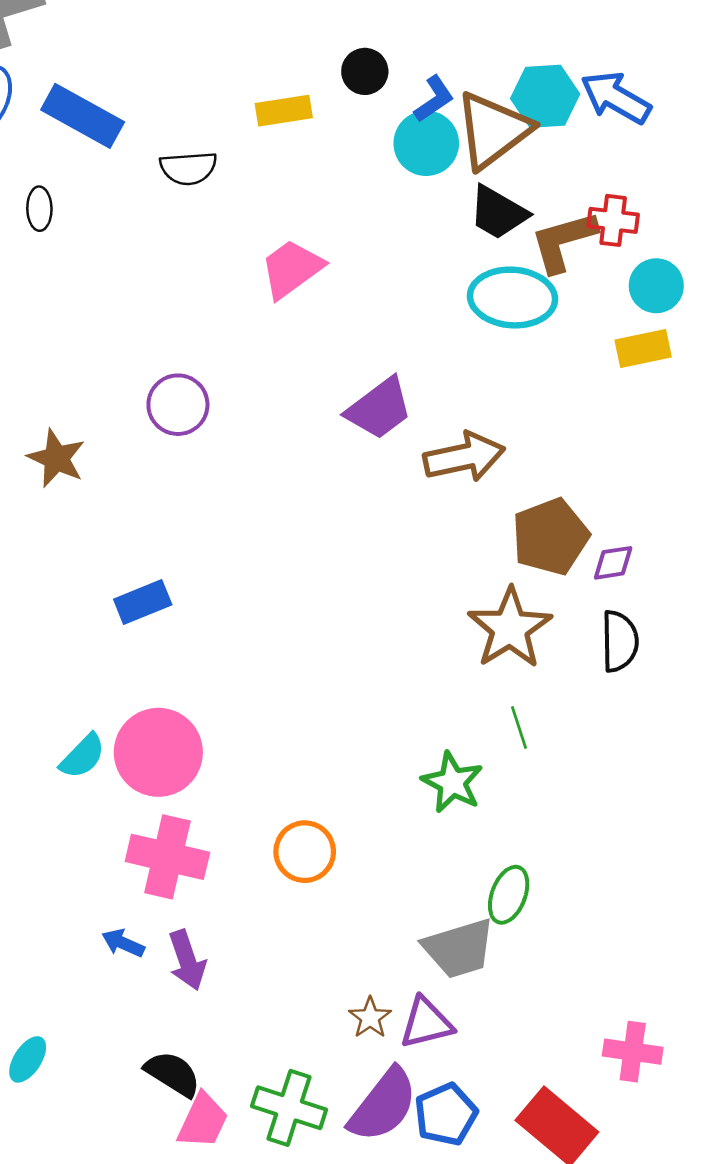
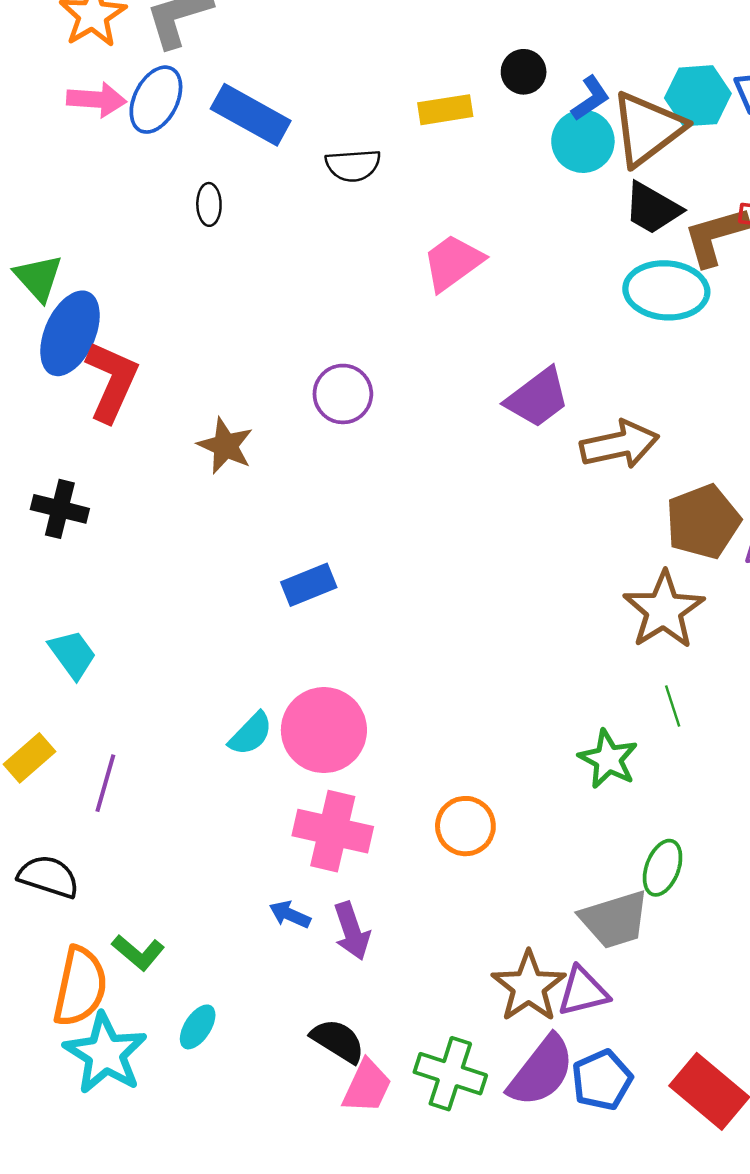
brown star: (370, 1018) -> (529, 986), size x1.8

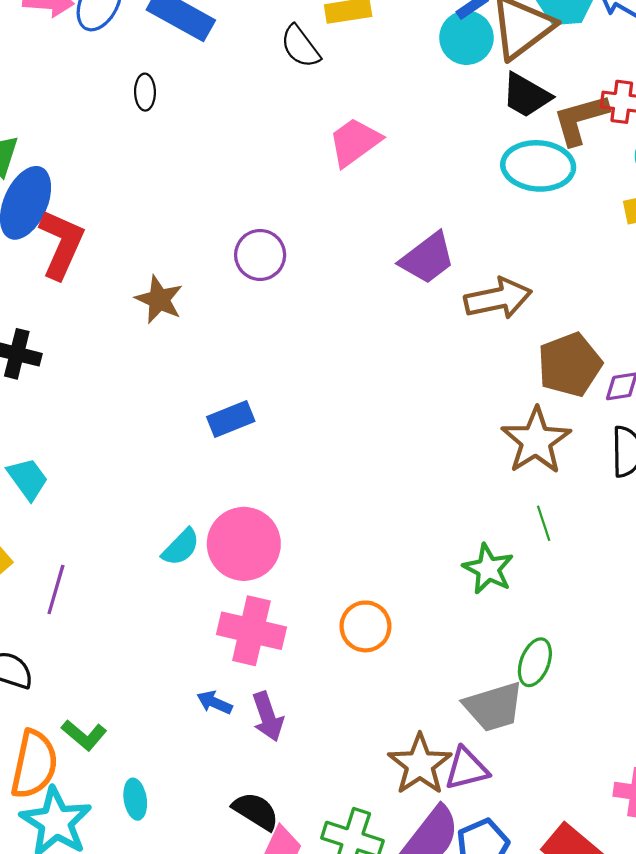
black semicircle: (353, 165) -> (300, 46), moved, turned 57
cyan ellipse: (198, 1027) -> (135, 799), turned -42

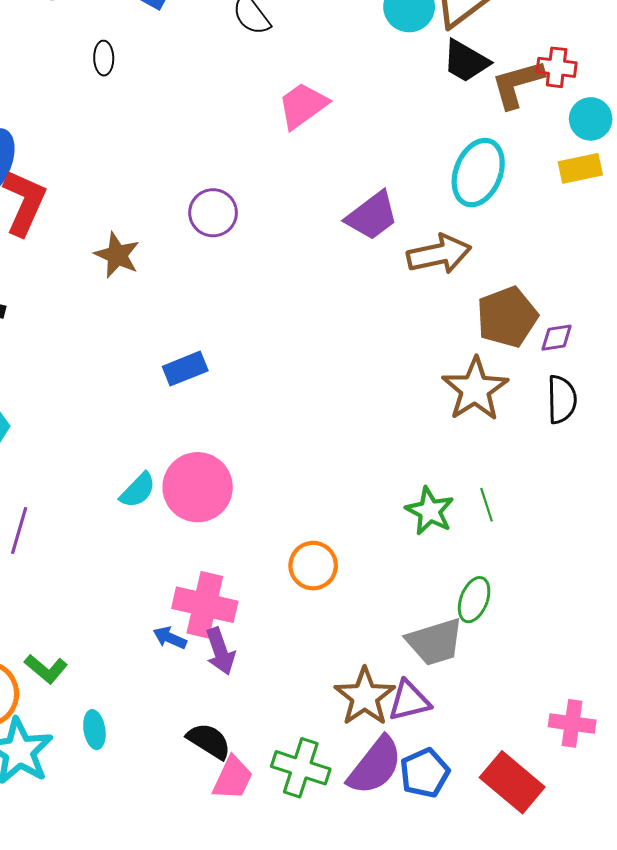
cyan ellipse: (538, 166) -> (478, 173), moved, turned -72
green line: (544, 523) -> (486, 505), moved
pink cross: (251, 631) -> (205, 605), moved

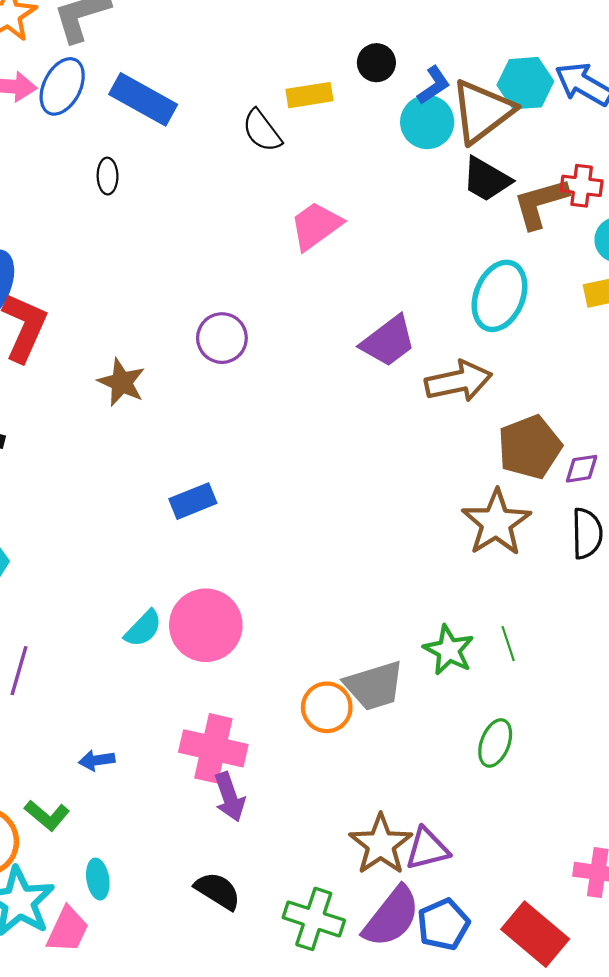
blue arrow: (170, 638) -> (97, 760), moved, turned -32
gray trapezoid: (435, 642) -> (374, 686), moved
pink trapezoid: (233, 778) -> (68, 930), moved

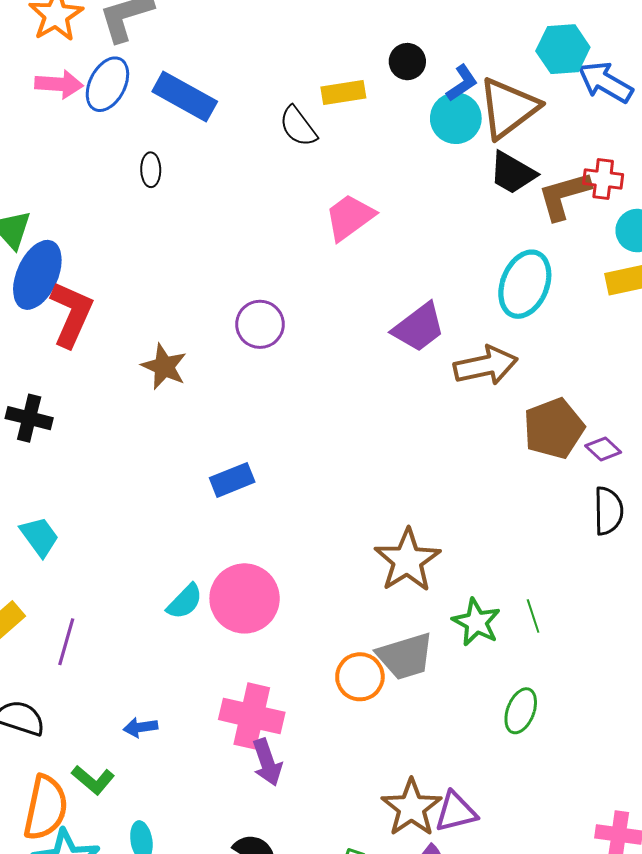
cyan hexagon: (525, 83) -> (563, 49), moved
purple diamond: (582, 469) -> (603, 449), turned 52
brown star: (496, 523) -> (407, 560), moved

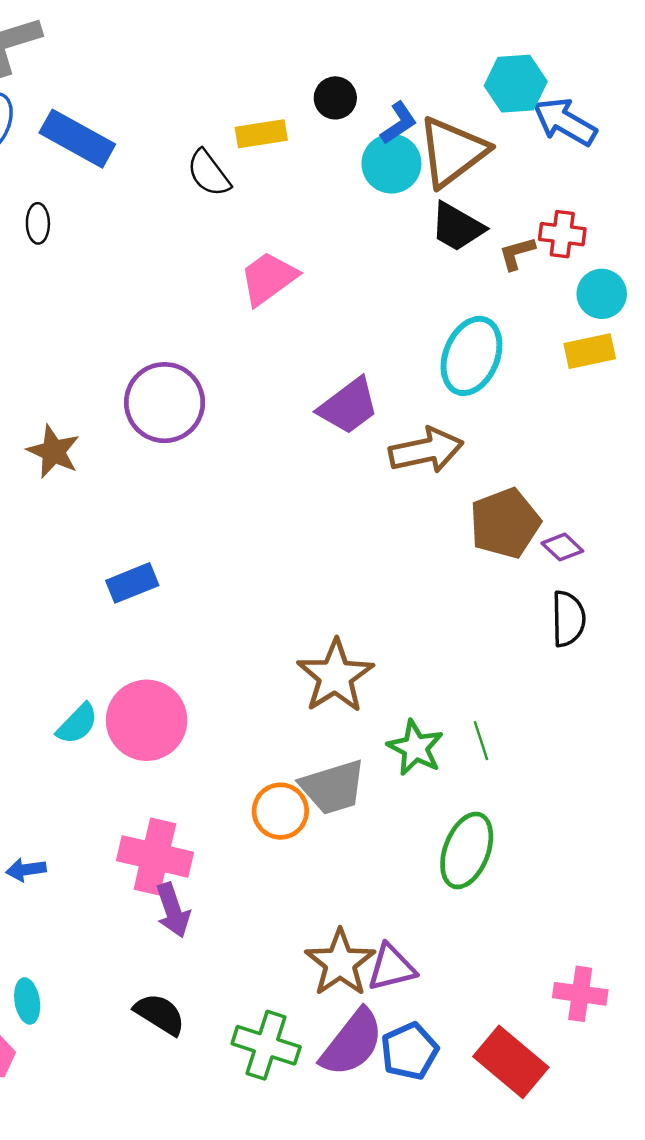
brown L-shape: (564, 196) -> (517, 253), size x0.6
purple circle: (260, 324) -> (165, 403), size x1.4
green ellipse: (521, 711) -> (467, 850), size x1.4

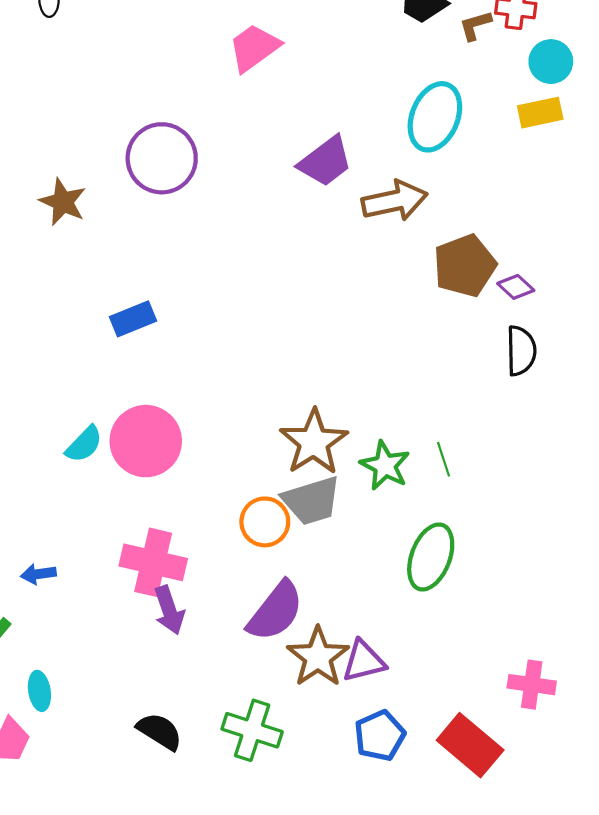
brown star: (335, 676) -> (314, 442), moved
black semicircle: (160, 1014) -> (160, 731), moved
purple semicircle: (352, 1043) -> (275, 611), moved

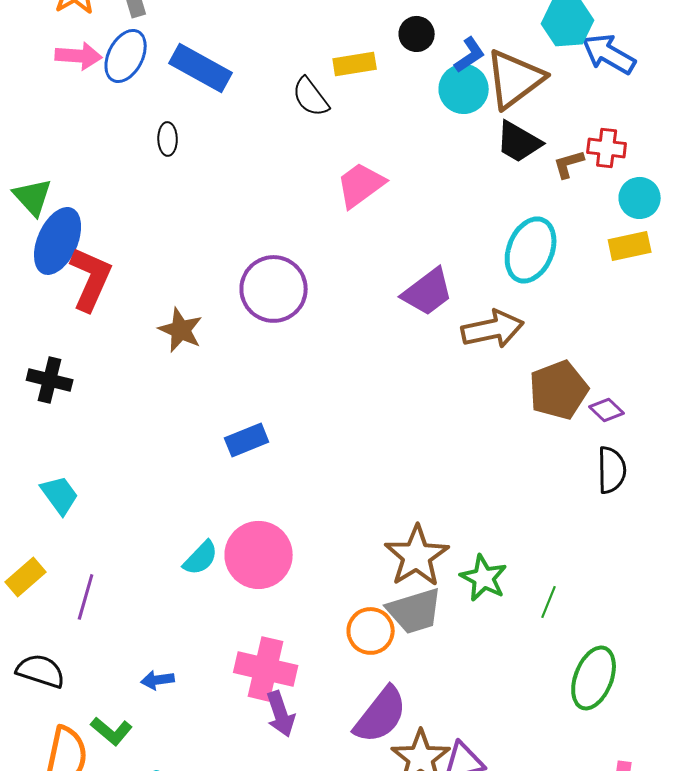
green line: (443, 459) -> (549, 602), moved, turned 40
green ellipse: (431, 557) -> (594, 678), moved

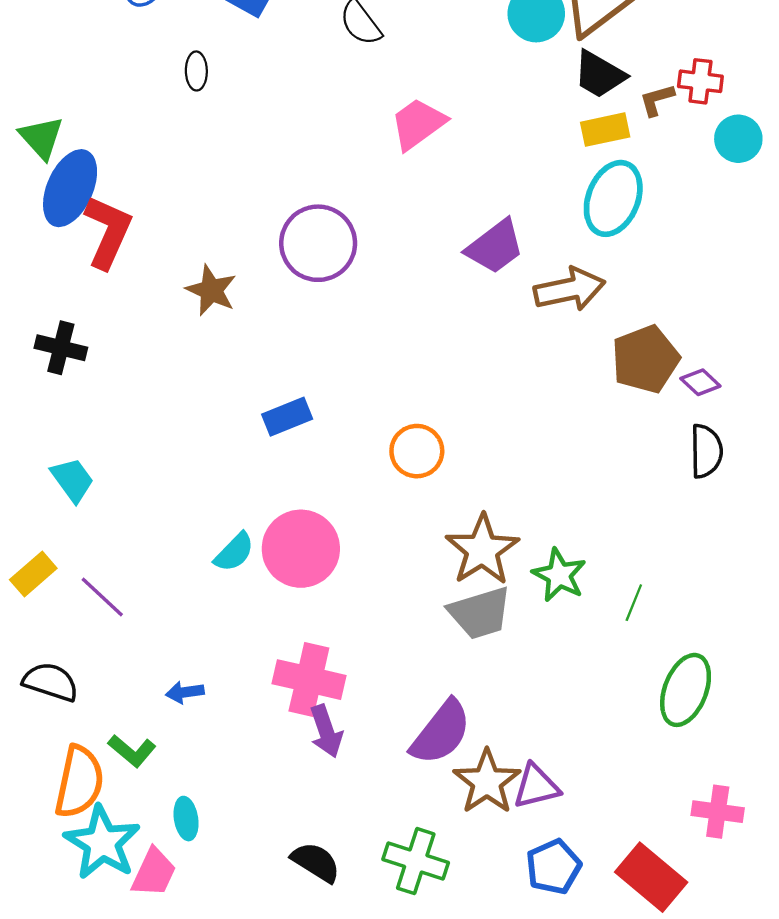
yellow rectangle: (630, 246) -> (605, 130), moved
purple line: (86, 597) -> (102, 597), turned -63
orange circle: (371, 631) -> (417, 451), moved

